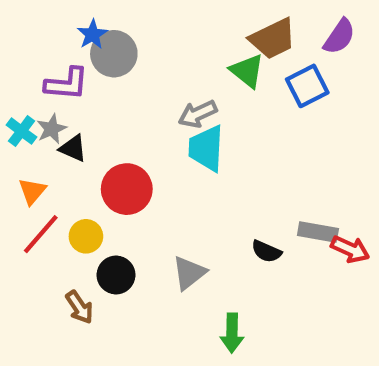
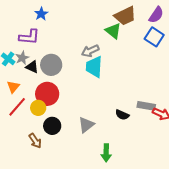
gray circle: (114, 54) -> (51, 65), moved
blue square: (307, 86) -> (154, 37), moved, turned -30
red circle: (127, 189) -> (47, 94), moved

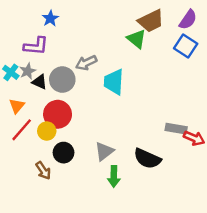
gray arrow: (90, 51) -> (86, 63), moved
black semicircle: (122, 115) -> (147, 159), moved, size x1.6
green arrow: (106, 153) -> (114, 177), moved

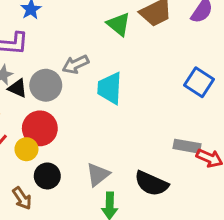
green triangle: (137, 39) -> (119, 24), moved
blue square: (186, 46) -> (199, 82), moved

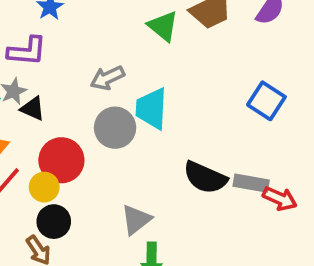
gray circle: (46, 85) -> (115, 128), moved
black circle: (47, 176) -> (54, 222), moved
black semicircle: (151, 183) -> (205, 177), moved

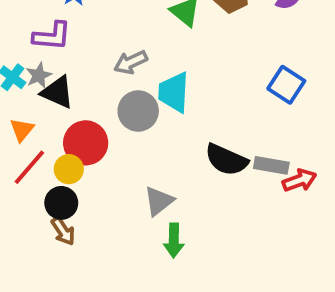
black triangle: (33, 109) -> (58, 92), size x1.4
red arrow: (280, 199) -> (299, 180), turned -44
black circle: (54, 222) -> (61, 203), moved

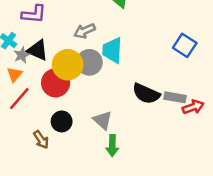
gray star: (39, 75) -> (22, 55), moved
yellow circle: (69, 169) -> (68, 65), moved, size x1.6
gray triangle: (159, 201) -> (103, 120), turned -40
black circle: (61, 203) -> (62, 121), moved

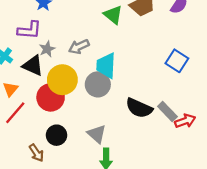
gray star: (22, 55) -> (47, 49), moved
gray circle: (89, 62) -> (98, 84), moved
gray rectangle: (175, 97) -> (167, 112), turned 36

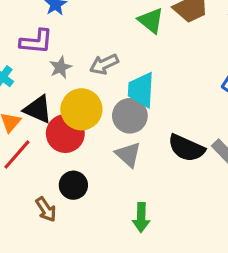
black triangle: (33, 66) -> (38, 109), moved
gray triangle: (97, 134) -> (128, 155), moved

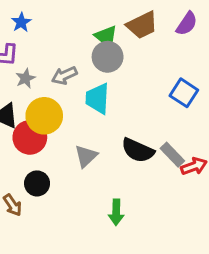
gray circle: (130, 116) -> (108, 57), moved
gray triangle: (128, 155) -> (86, 156), turned 35
green arrow: (141, 217) -> (116, 212), moved

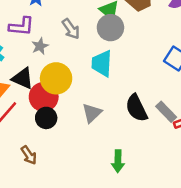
gray arrow: (64, 76) -> (71, 29), moved, turned -100
black semicircle: (138, 150) -> (136, 108), turned 40
black circle: (37, 183) -> (46, 118), moved

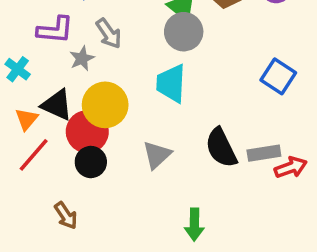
gray arrow: (71, 29) -> (109, 33), moved
gray rectangle: (166, 112) -> (264, 153), turned -55

